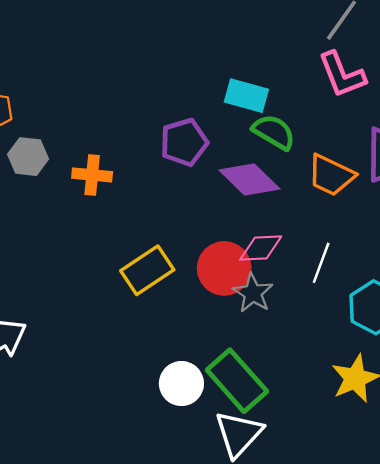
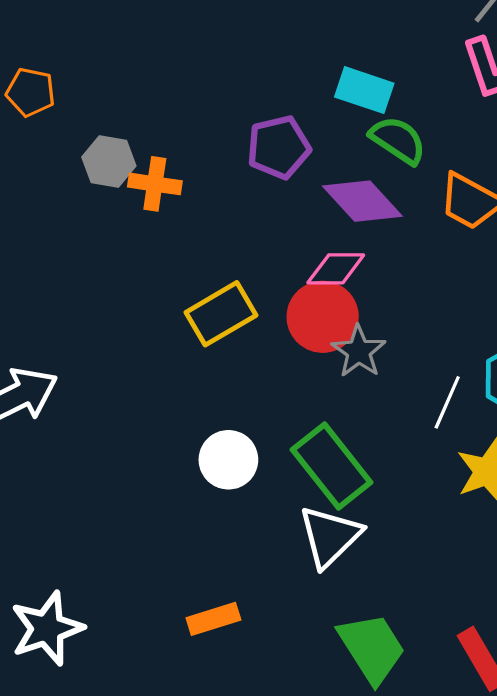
gray hexagon: (28, 157) -> (109, 161), moved
pink diamond: (261, 248) -> (336, 269), moved
white line: (321, 263) -> (447, 402), moved
white circle: (181, 384) -> (228, 460), moved

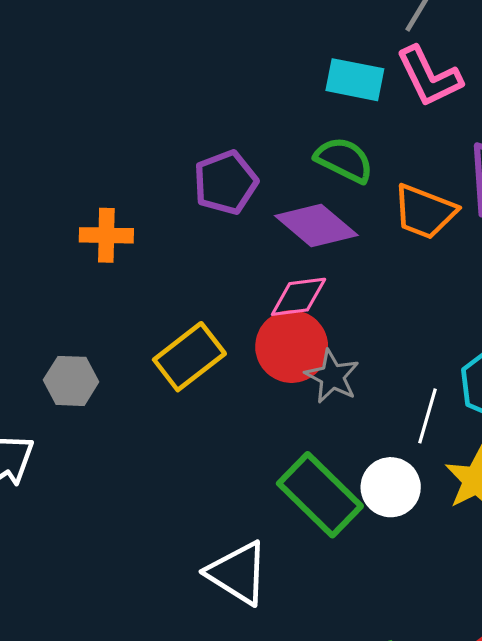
cyan rectangle: (364, 90) -> (355, 80), moved
gray hexagon: (109, 161) -> (71, 381), moved
white circle: (228, 460) -> (391, 487), moved
white triangle: (330, 536) -> (238, 573), moved, turned -36

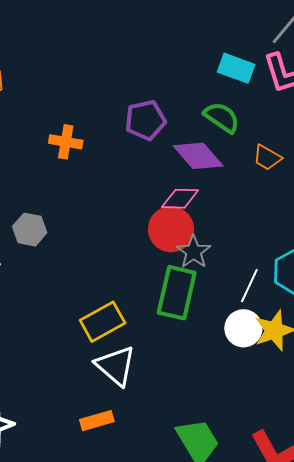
orange trapezoid: (425, 212) -> (267, 158), size x0.7
yellow rectangle: (189, 357) -> (103, 322), moved
white circle: (391, 487) -> (243, 328), moved
green rectangle: (320, 495) -> (177, 293), moved, turned 50

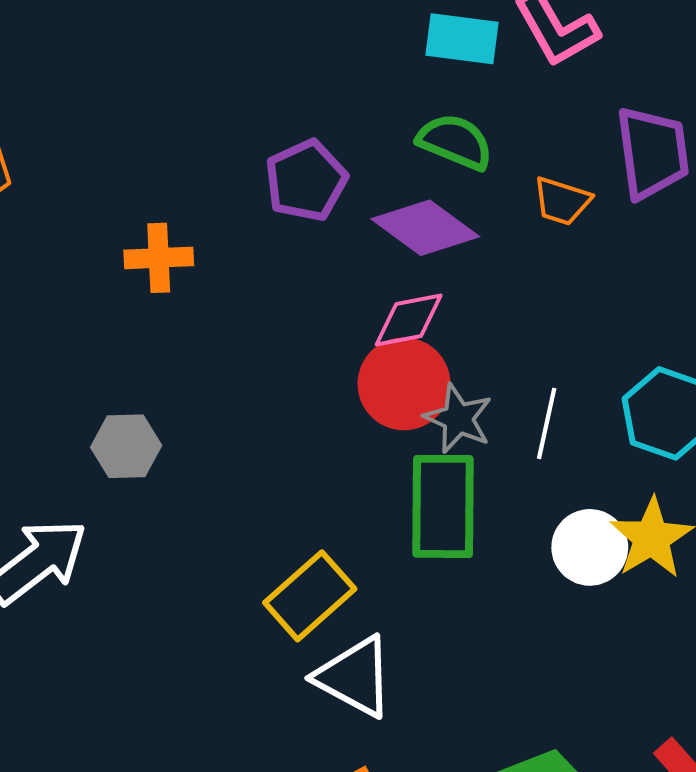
white line: (249, 286) -> (547, 423), moved

